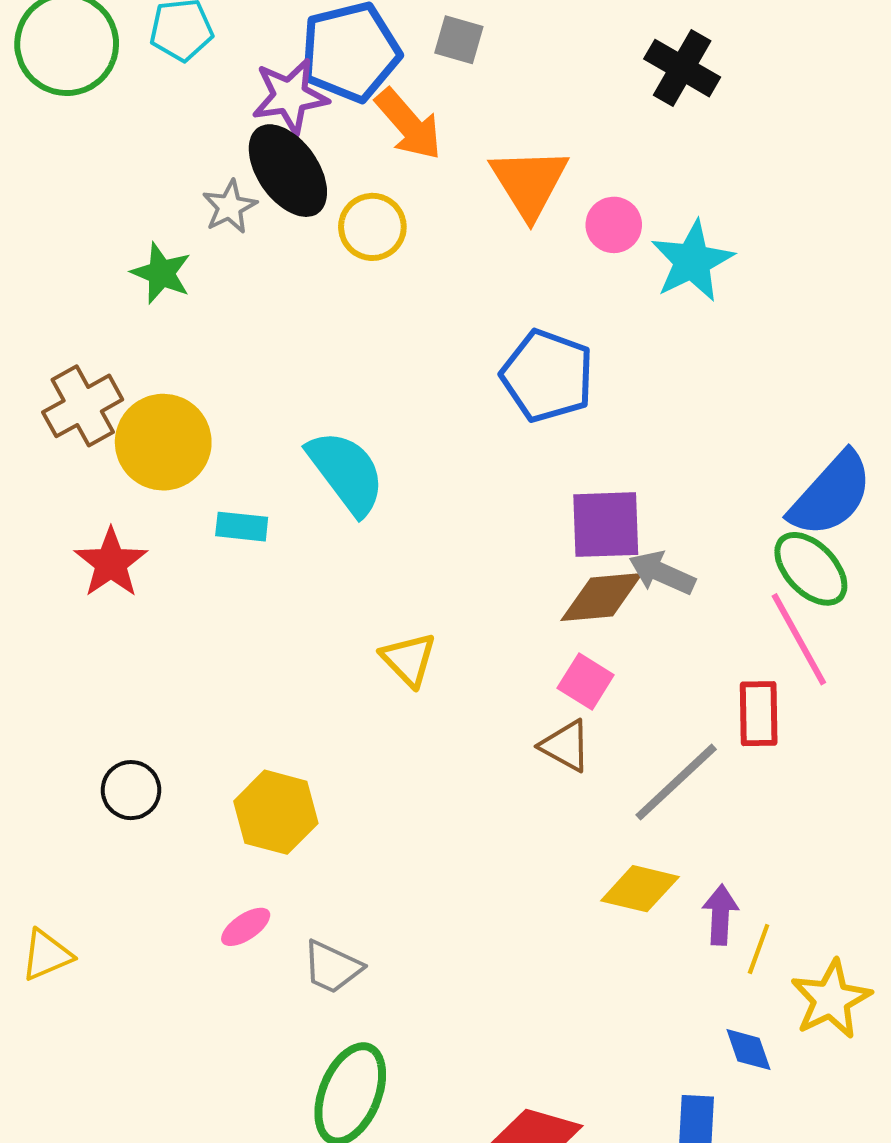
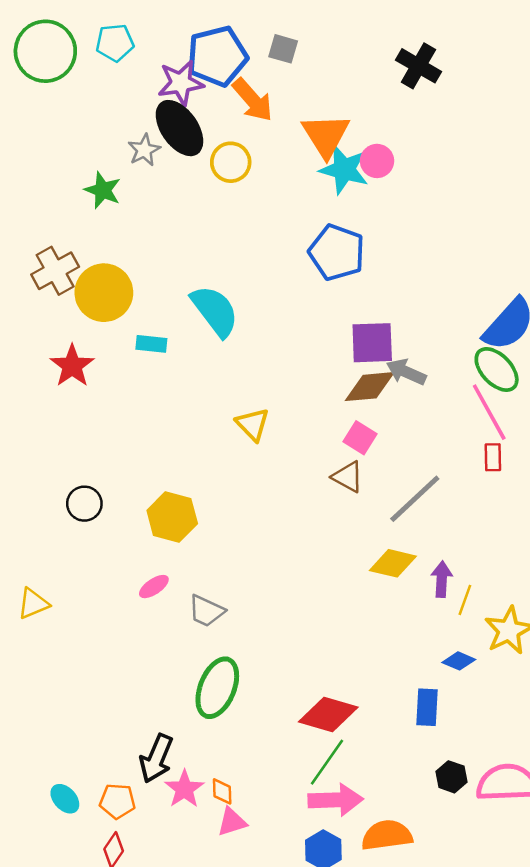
cyan star: (692, 261) -> (344, 169), moved, turned -30
red rectangle: (759, 714) -> (493, 457), moved, size x0.7
blue diamond: (749, 1050) -> (459, 661), turned -48

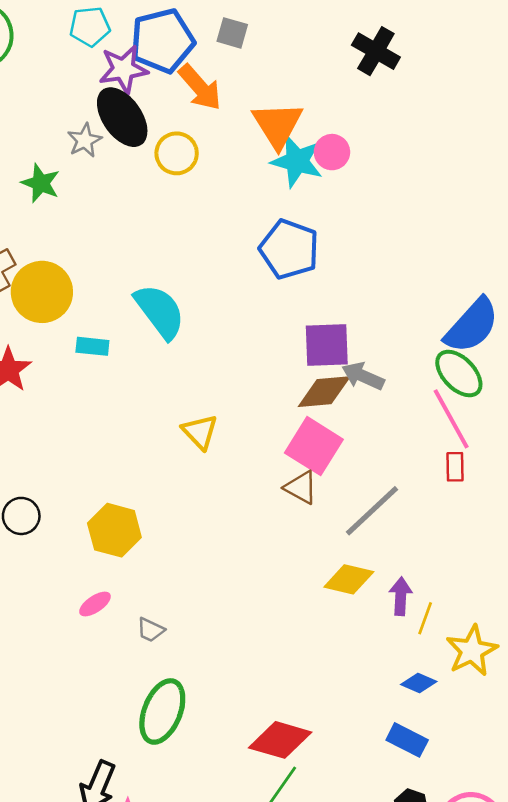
cyan pentagon: (115, 43) -> (90, 26), moved
pink square: (360, 438) -> (314, 446), size x1.6
gray trapezoid: (206, 611) -> (151, 630), size x0.7
blue rectangle: (427, 707) -> (407, 740), moved, turned -66

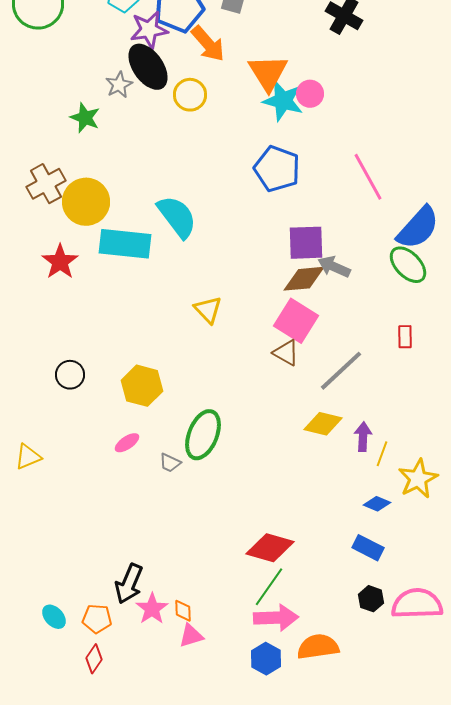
cyan rectangle: (92, 346) -> (125, 244), size x2.0
pink line: (451, 419) -> (368, 177), moved
green ellipse: (162, 711) -> (203, 435), moved

